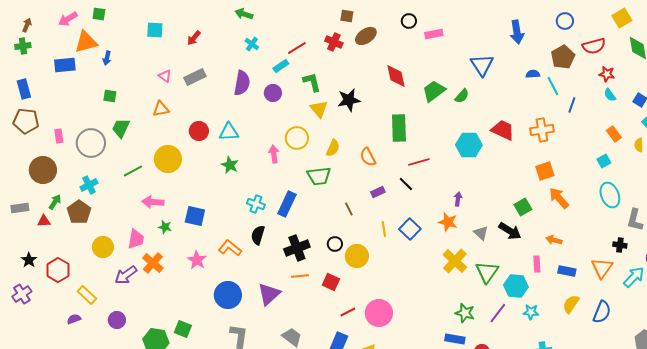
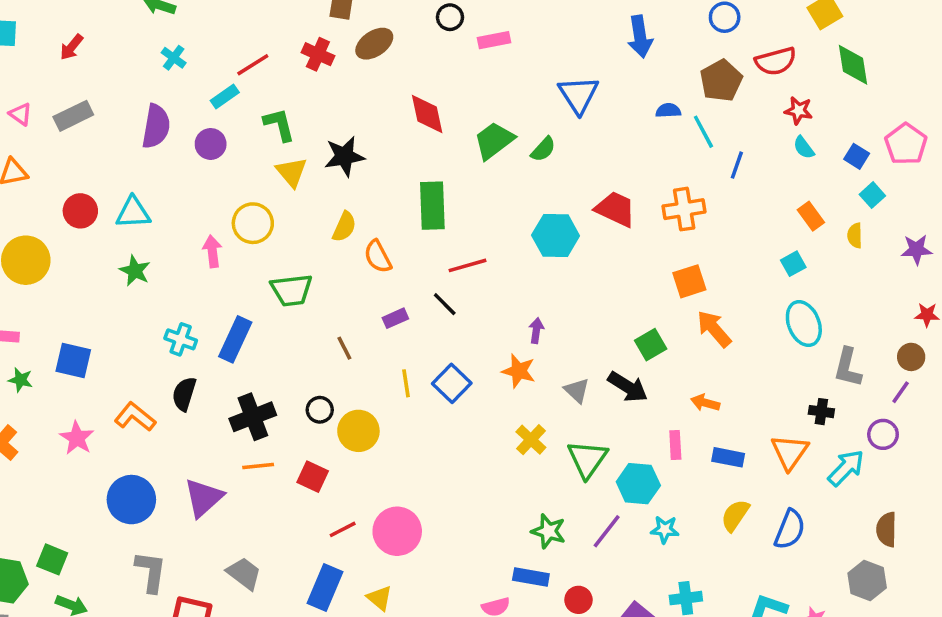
yellow semicircle: (333, 148) -> (344, 227), moved
yellow cross: (455, 261) -> (531, 440), size x0.7

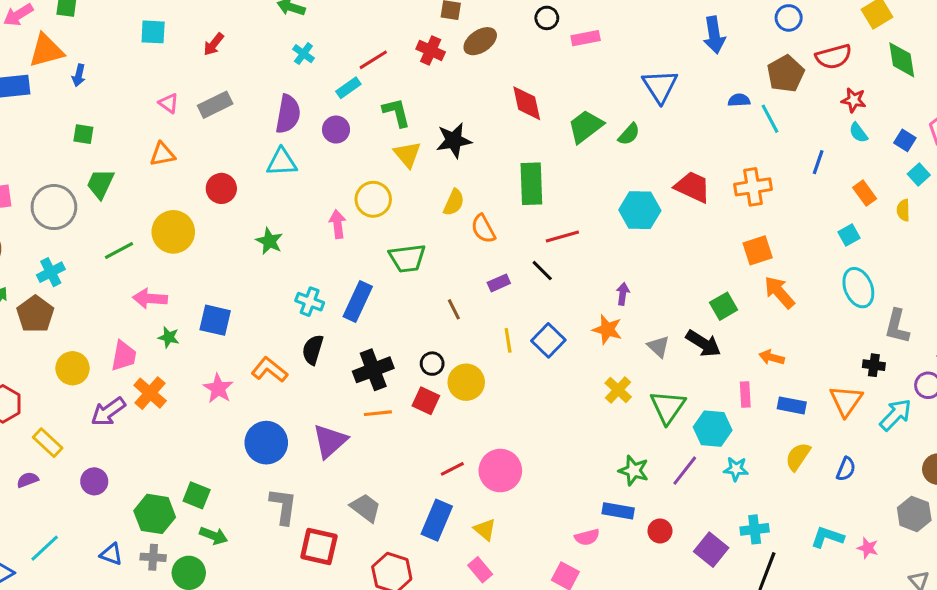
blue line: (737, 165) -> (818, 162), moved
cyan triangle: (133, 213) -> (282, 162), moved
red square: (313, 477) -> (426, 401), moved
blue semicircle: (790, 529) -> (846, 469), size x0.7

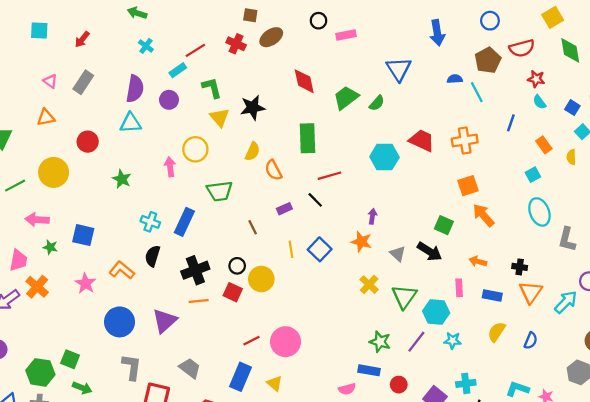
gray rectangle: (215, 105) -> (83, 82), turned -30
green square: (724, 306) -> (444, 225), turned -36
black cross: (874, 365) -> (520, 267), moved

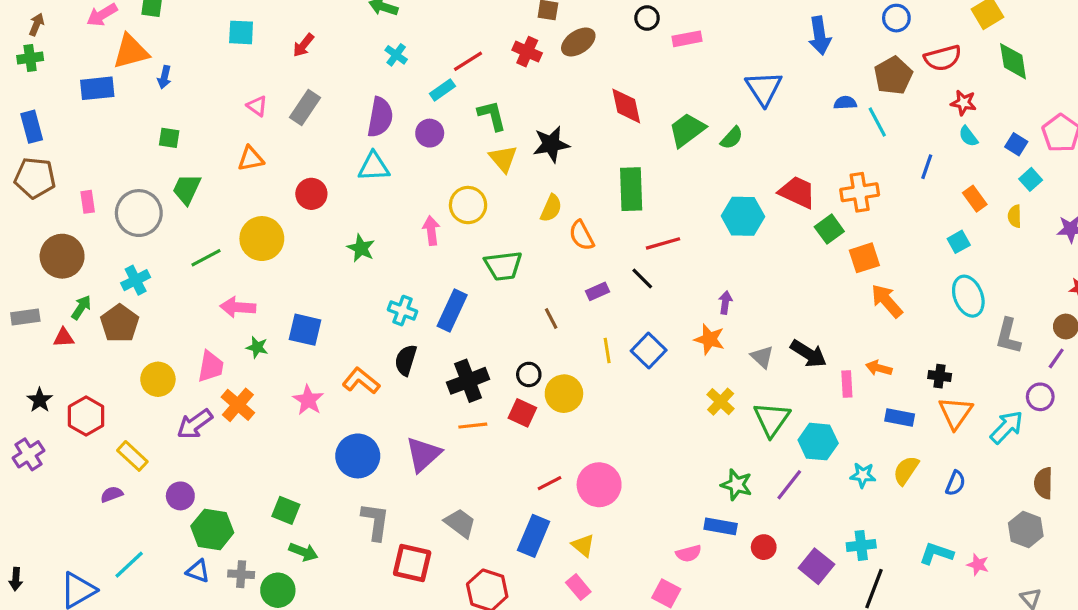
green square: (444, 225) -> (829, 229), moved, turned 30
pink rectangle: (459, 288) -> (847, 384), moved
cyan star: (453, 341) -> (863, 475), moved
green hexagon: (40, 372) -> (212, 529), moved

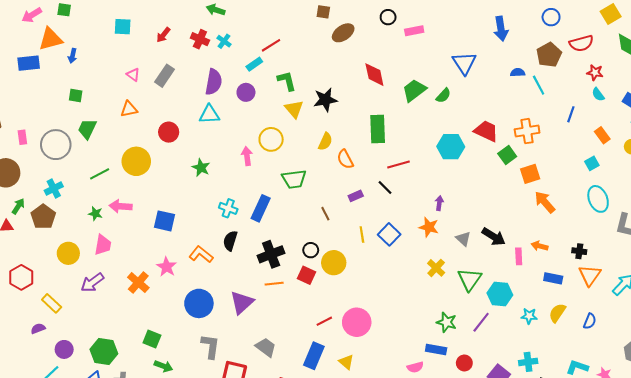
red cross: (527, 52) -> (200, 39), moved
green star: (257, 347) -> (95, 214), moved
orange cross: (238, 405) -> (138, 283), moved
purple circle: (180, 496) -> (64, 349), moved

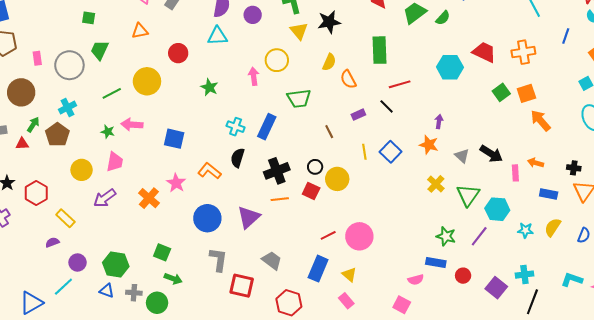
green square: (507, 155) -> (501, 92), moved

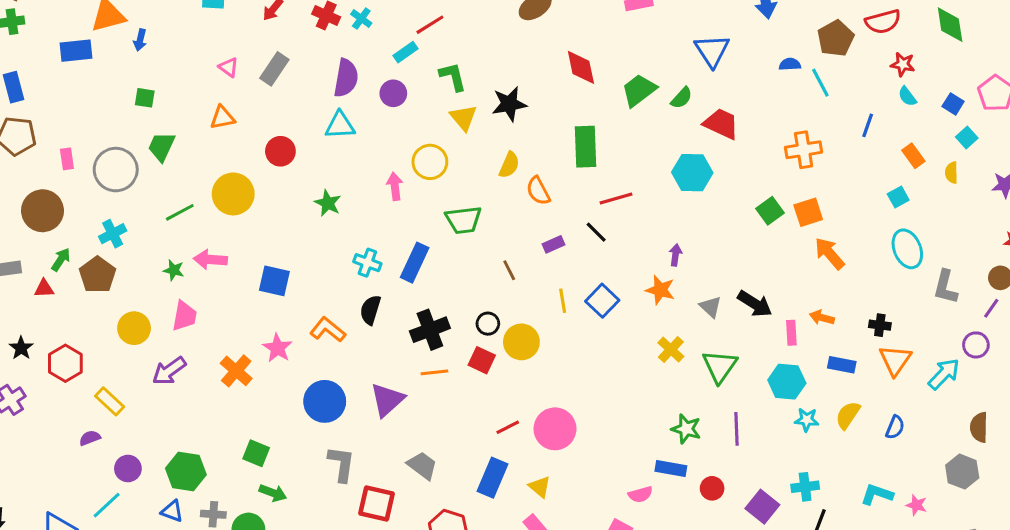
red trapezoid: (484, 52) -> (721, 124), moved
cyan hexagon: (497, 209) -> (787, 382), moved
purple line: (479, 236) -> (736, 429), turned -40

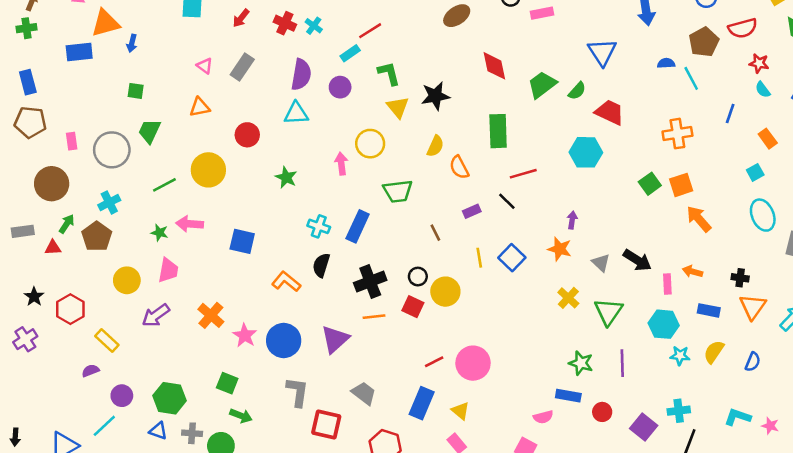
pink star: (277, 348) -> (245, 335), moved

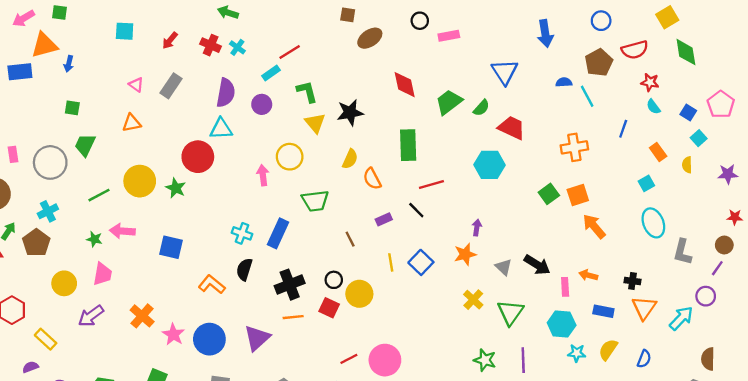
red circle: (247, 135) -> (198, 157), moved, size x1.4
green star: (286, 177) -> (176, 188), moved
orange star: (560, 249) -> (465, 254), turned -30

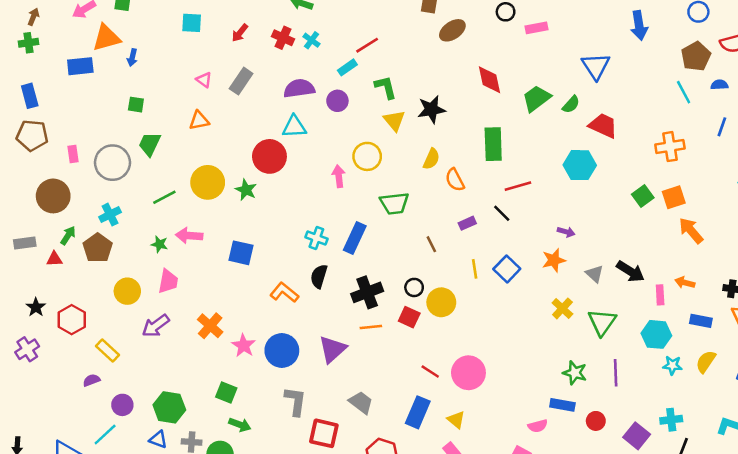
blue semicircle: (564, 82) -> (719, 85), moved
purple semicircle: (226, 93) -> (299, 88), turned -108
purple arrow: (477, 228) -> (566, 232), turned 98
red line: (349, 359) -> (430, 372), turned 60

